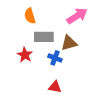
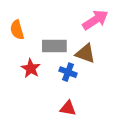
orange semicircle: (30, 16) -> (17, 30), moved
brown triangle: (69, 43) -> (85, 53), turned 36

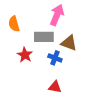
pink arrow: (95, 20) -> (57, 15), moved, turned -35

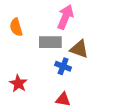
red star: (25, 55) -> (18, 83), moved

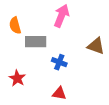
gray rectangle: (50, 42) -> (36, 42), moved
brown triangle: (79, 49) -> (96, 46), moved

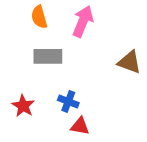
orange semicircle: (15, 25) -> (39, 17), moved
blue cross: (59, 62) -> (68, 101), moved

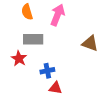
blue cross: (68, 101) -> (47, 71), turned -32
red star: (23, 106) -> (19, 59), moved

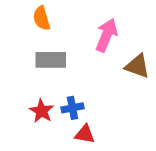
pink arrow: (58, 15) -> (107, 35), moved
red star: (19, 59) -> (42, 111), moved

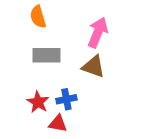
brown triangle: (137, 66) -> (93, 67), moved
red triangle: (85, 134) -> (58, 123), moved

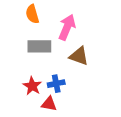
pink arrow: (98, 32) -> (67, 27), moved

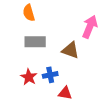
pink arrow: (67, 27) -> (90, 27), moved
red triangle: (49, 104) -> (65, 93), moved

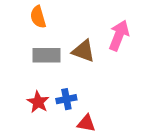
brown triangle: (71, 50) -> (83, 51), moved

